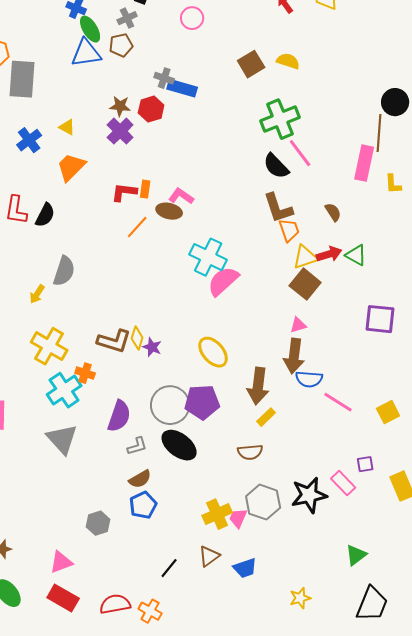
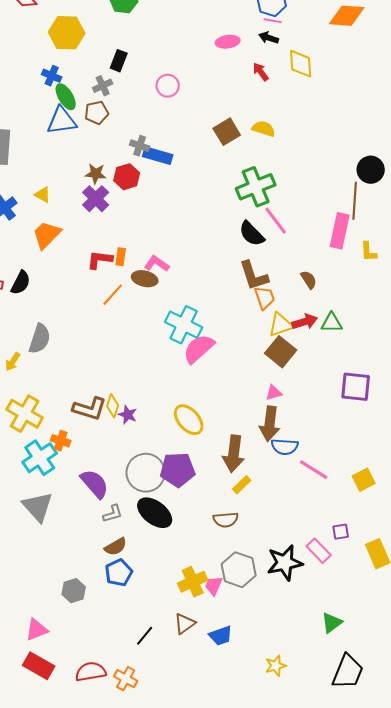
green triangle: (356, 255) -> (332, 323), turned -30
purple semicircle: (119, 416) -> (95, 484), turned -60

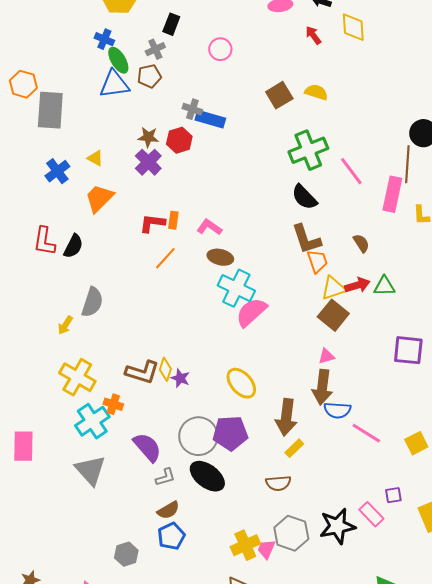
pink line: (276, 221) -> (351, 171), moved
brown ellipse: (145, 279) -> (220, 257), moved

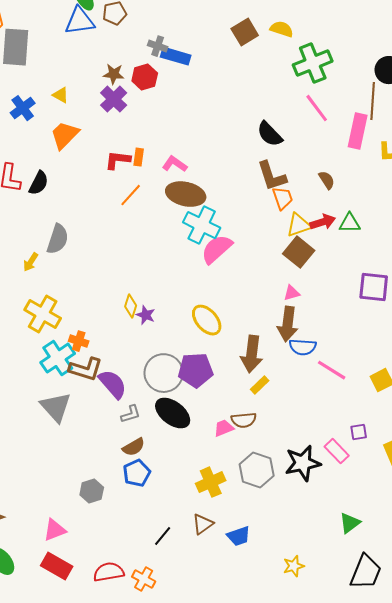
green cross: (308, 150) -> (313, 63), moved
brown ellipse: (220, 257) -> (186, 194), size x1.5
brown L-shape: (142, 372) -> (86, 369), moved
pink trapezoid: (266, 549) -> (224, 428), moved, turned 45

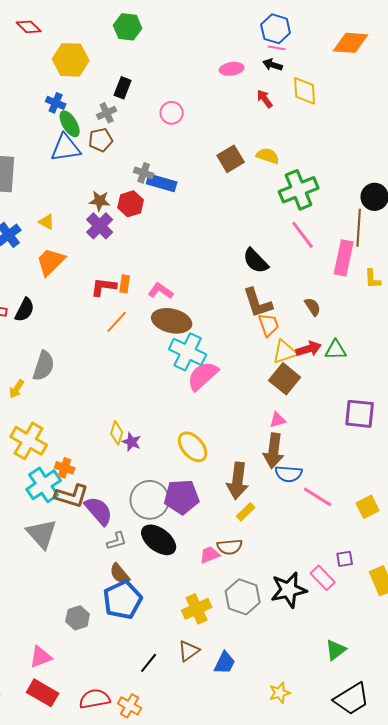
brown semicircle: (134, 447) -> (120, 574), turned 80
blue pentagon: (137, 473) -> (123, 600), size x1.4
blue trapezoid: (239, 536) -> (225, 663), turned -45
black trapezoid: (366, 572) -> (352, 699), turned 36

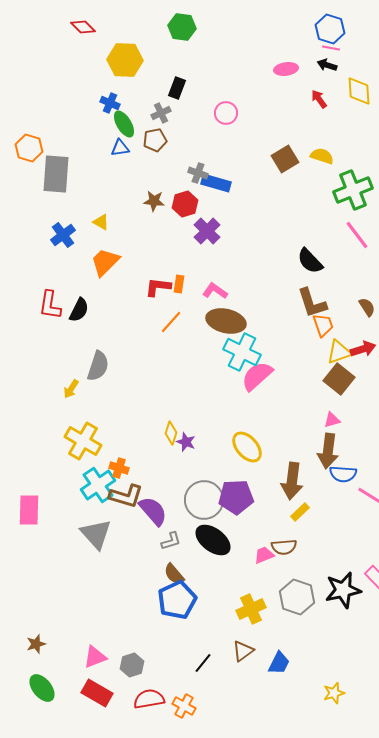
blue triangle: (66, 148) -> (120, 148), size x0.6
purple cross: (100, 226) -> (207, 231), moved
gray hexagon: (78, 618) -> (132, 665), moved

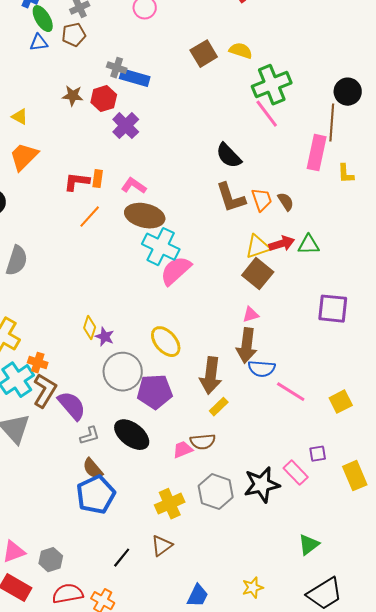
pink line: (357, 235) -> (267, 114), moved
orange trapezoid: (323, 325) -> (262, 200), moved
brown L-shape: (126, 496) -> (45, 391), turned -76
gray circle: (204, 500) -> (123, 372), moved
blue trapezoid: (279, 663) -> (198, 596), moved

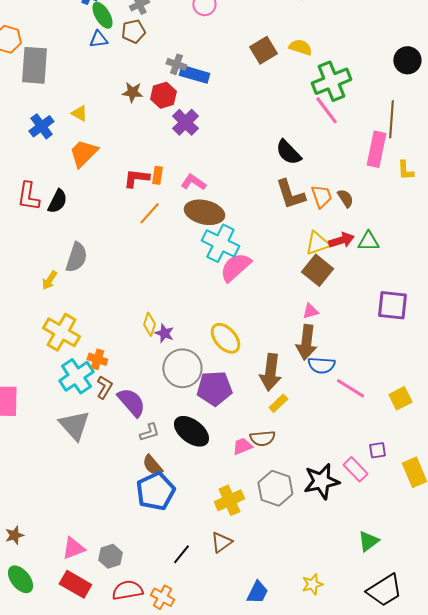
black circle: (348, 92) -> (407, 60), moved
brown L-shape: (45, 391) -> (104, 387), size x0.7

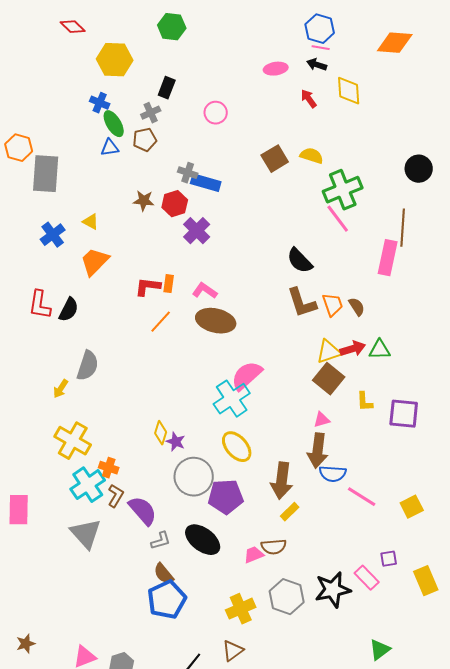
yellow L-shape: (405, 170) -> (365, 402), moved
cyan cross: (220, 243) -> (232, 399), moved, turned 30

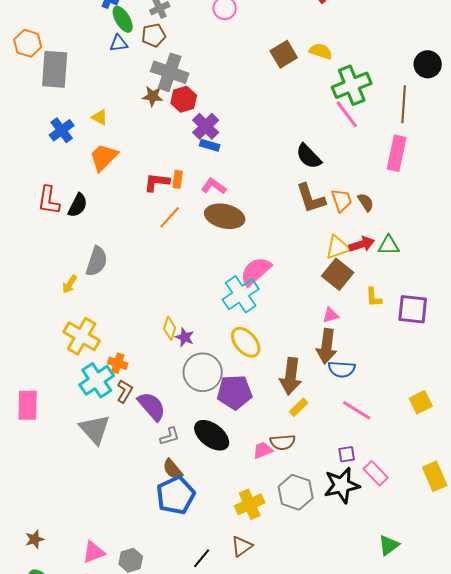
gray cross: (188, 173) -> (170, 72), moved, size x1.8
blue rectangle: (206, 183) -> (210, 145), moved, size x0.7
brown line: (403, 228) -> (404, 104), moved
pink line: (362, 497) -> (357, 410), moved
purple square: (389, 559) -> (347, 454), moved

